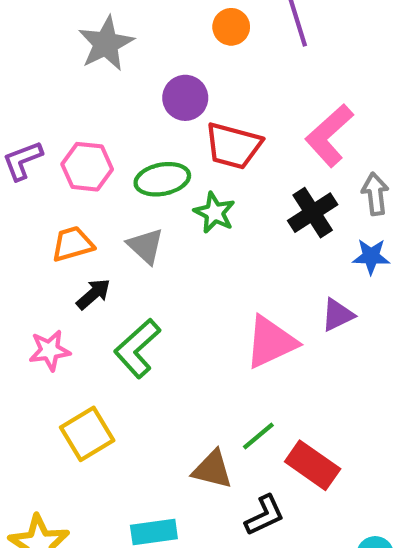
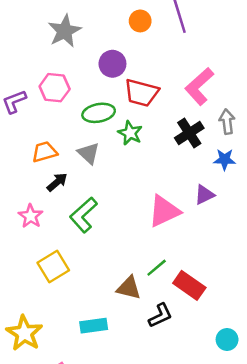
pink hexagon: (87, 167) -> (55, 88), moved
pink star: (50, 350) -> (31, 216), turned -30

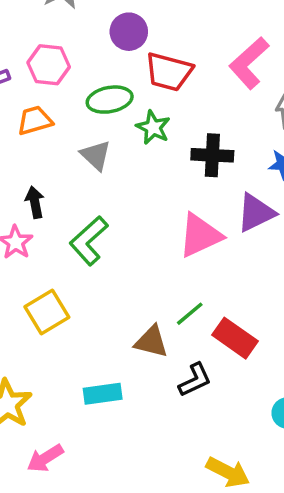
black cross: (189, 133) -> (212, 155), moved, turned 36
orange trapezoid: (44, 152) -> (35, 120), moved
black arrow: (57, 182) -> (35, 202), moved, turned -60
purple triangle: (204, 195) -> (256, 213), size x1.4

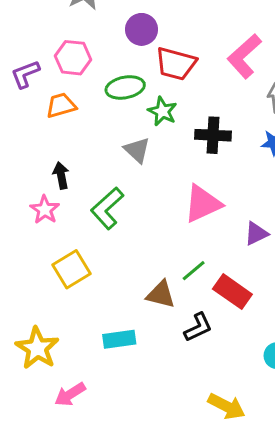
gray triangle: (96, 155) -> (137, 150), moved
purple triangle: (256, 213) -> (256, 233), moved, size x0.7

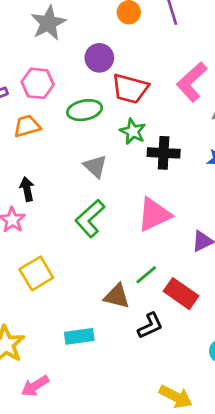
green star: (162, 111) -> (133, 131), moved
green L-shape: (107, 208) -> (90, 219), moved

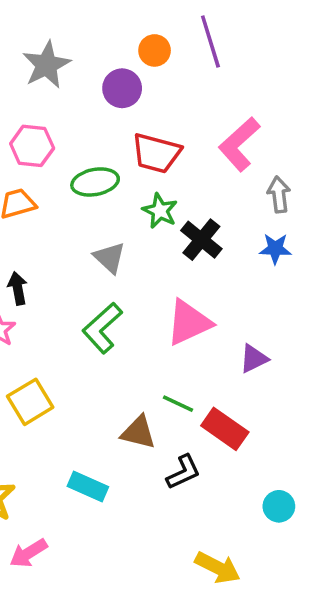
purple circle: (99, 58) -> (122, 88), moved
black cross: (164, 153) -> (201, 240), turned 36
green line: (146, 275) -> (178, 404), turned 65
cyan rectangle: (79, 336) -> (88, 487), turned 32

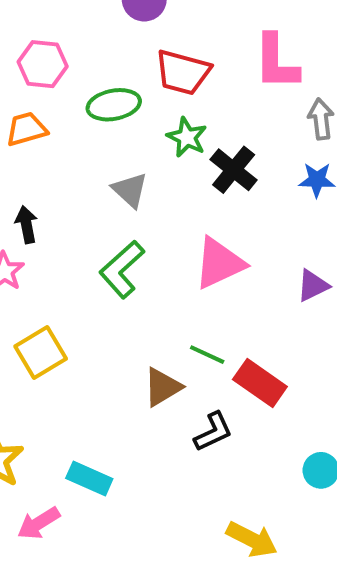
pink L-shape: (239, 144) -> (276, 62), turned -48
purple triangle: (254, 359) -> (313, 286), moved
brown triangle: (138, 432) -> (162, 387), turned -45
cyan rectangle: (88, 487) -> (89, 478), moved

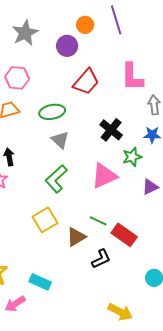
red trapezoid: (183, 72) -> (86, 82), turned -64
green ellipse: (114, 105) -> (52, 112), moved
green star: (187, 137) -> (132, 157), moved, turned 30
yellow square: (41, 353) -> (45, 220), moved

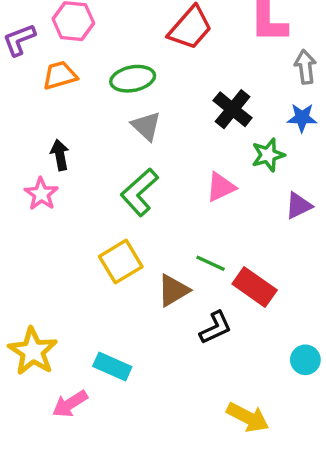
pink triangle: (104, 176) -> (221, 187), size x0.7

